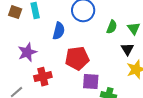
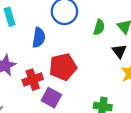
red cross: (43, 77) -> (33, 80), moved
purple square: (91, 82) -> (51, 98), moved, turned 30

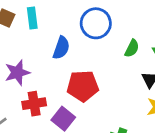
red cross: (33, 80) -> (34, 104), moved

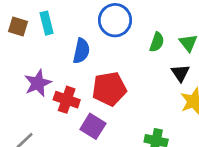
red cross: (34, 104) -> (67, 100), moved, turned 35

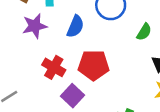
purple star: (38, 83) -> (35, 26), moved

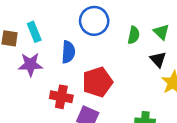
purple star: (35, 26) -> (30, 65), turned 30

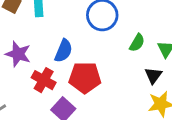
blue semicircle: (68, 52) -> (64, 51), moved
purple star: (30, 65) -> (18, 54), moved

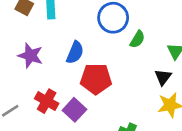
green semicircle: (137, 43) -> (137, 39), moved
red cross: (44, 80) -> (47, 101), moved

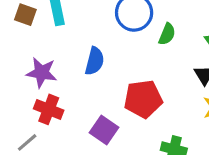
red pentagon: (96, 79) -> (143, 99), moved
red cross: (47, 101) -> (49, 109), moved

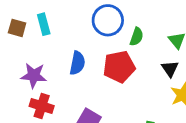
red pentagon: (143, 99) -> (119, 67), moved

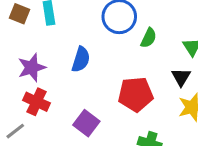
red pentagon: (119, 67) -> (136, 94), moved
purple star: (34, 76) -> (32, 68), turned -30

